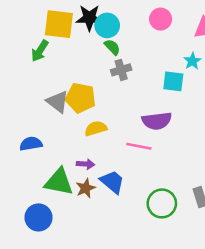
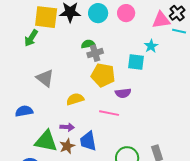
cyan circle: (107, 25) -> (98, 13), moved
green semicircle: (112, 47) -> (88, 44), moved, turned -56
yellow pentagon: (80, 98) -> (103, 75), moved
purple semicircle: (157, 121) -> (123, 93), size x0.7
blue trapezoid: (112, 182) -> (88, 141), turned -140

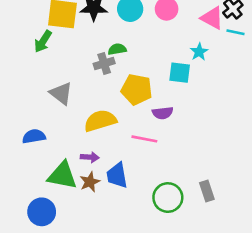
pink triangle: (161, 20) -> (212, 18), turned 36
gray cross: (95, 53) -> (104, 63), moved
yellow semicircle: (75, 99) -> (100, 121), size x1.4

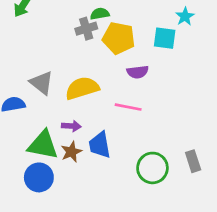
yellow pentagon: (137, 90) -> (119, 38), moved
gray triangle: (61, 93) -> (42, 83), moved
purple semicircle: (163, 113) -> (138, 72), moved
blue circle: (42, 212) -> (39, 177), moved

